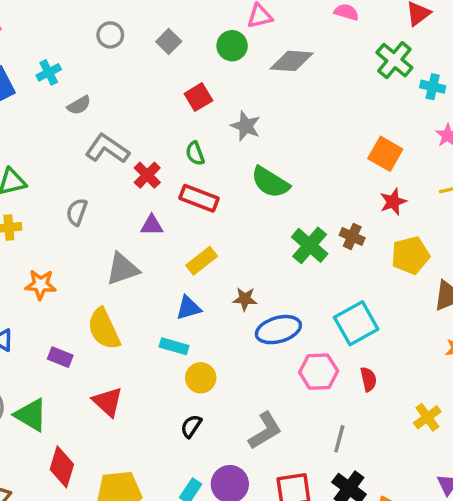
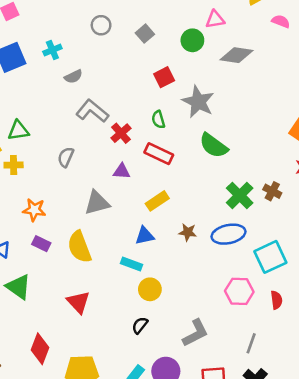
gray star: (246, 126) -> (198, 102), size x1.4
blue ellipse: (278, 330) -> (228, 234), moved
purple rectangle: (60, 357) -> (41, 244), moved
green triangle: (31, 415) -> (18, 287), moved

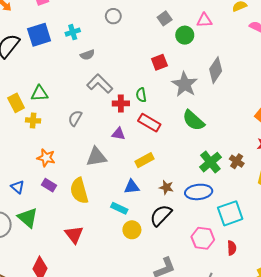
gray square: (145, 34) -> (165, 18), moved
gray diamond: (237, 55) -> (216, 70), moved, turned -70
green semicircle: (158, 119) -> (141, 95), moved
red cross: (121, 133) -> (121, 103), turned 35
black semicircle: (140, 325) -> (161, 215), moved, size x1.6

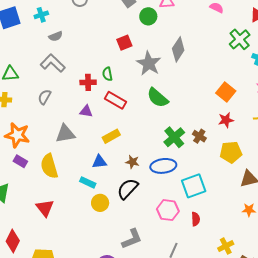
gray L-shape: (100, 84) -> (53, 63), moved
orange star: (46, 158) -> (17, 135), size x1.4

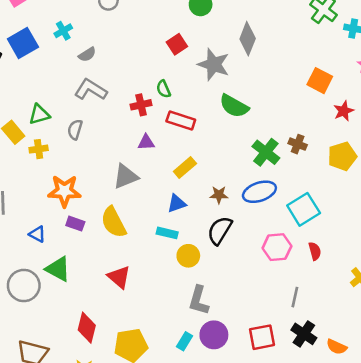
gray semicircle: (45, 97) -> (75, 129), moved
red star: (226, 120) -> (344, 111), moved
gray L-shape: (132, 239) -> (199, 300), moved, turned 140

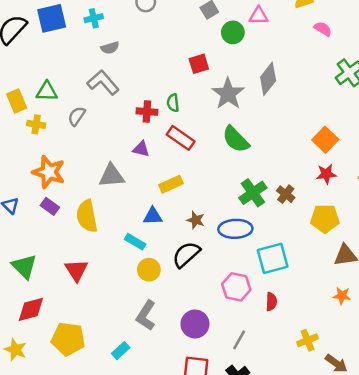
red star: (344, 111) -> (326, 174), moved
green triangle: (58, 269) -> (24, 266), moved
red diamond: (87, 328) -> (31, 309), turned 44
purple circle: (214, 335) -> (195, 324), moved

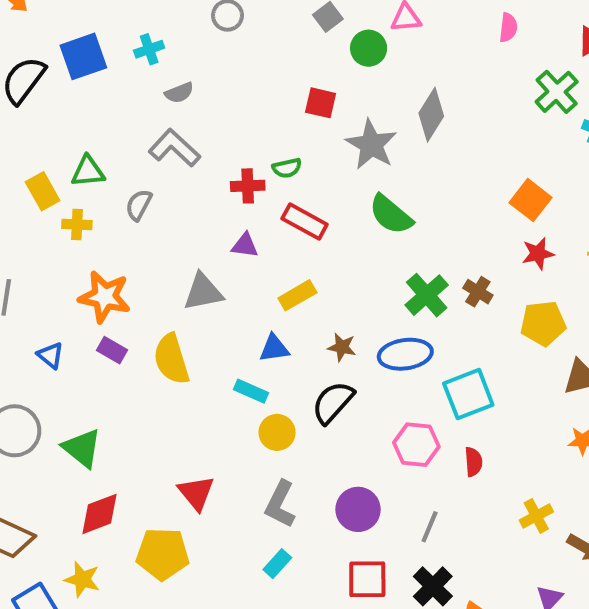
pink semicircle: (323, 29) -> (508, 28), turned 72
red square: (199, 64) -> (321, 103), turned 36
green semicircle: (173, 103) -> (287, 168), turned -90
red triangle: (76, 270) -> (196, 493), moved
cyan rectangle: (121, 351) -> (277, 564), moved

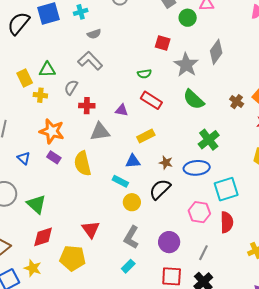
red cross: (248, 186) -> (87, 106), moved
brown cross: (478, 292) -> (237, 102), moved
red semicircle: (473, 462) -> (227, 222), size x1.5

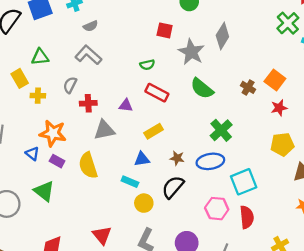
green triangle: (47, 70) -> (40, 57), moved
blue triangle: (24, 158) -> (32, 154), moved
green triangle: (36, 204) -> (44, 191), moved

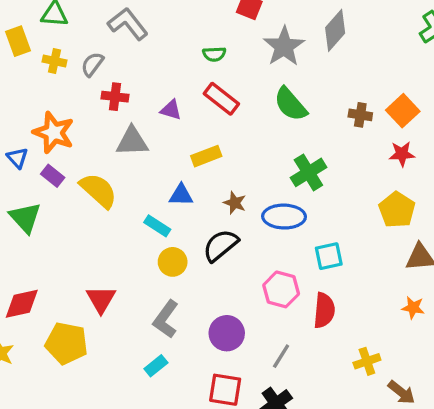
brown cross: (248, 87) -> (360, 115), turned -32
yellow cross: (38, 96) -> (55, 61), moved
yellow pentagon: (282, 144) -> (397, 210), turned 30
yellow semicircle: (88, 165) -> (98, 190), turned 140
cyan square: (244, 182) -> (329, 256), size x0.7

